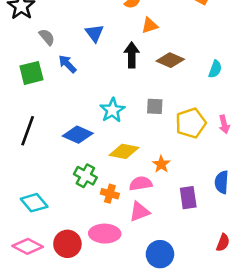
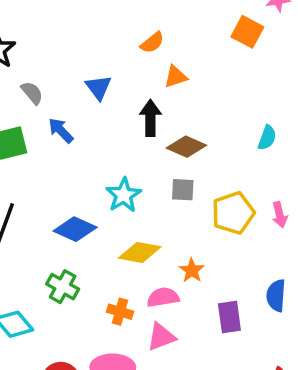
brown diamond: (170, 60) -> (186, 147), moved
green cross: (85, 176) -> (63, 287), moved

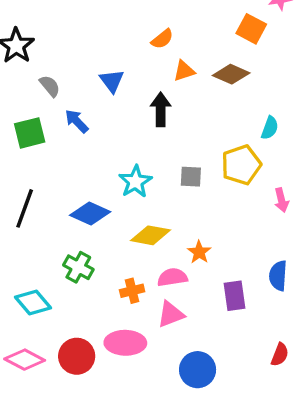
brown diamond: (186, 147) -> (231, 74), moved
yellow pentagon: (233, 213) -> (241, 165), moved
orange cross: (120, 312) -> (132, 291), turned -30

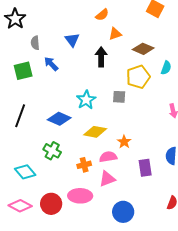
brown diamond: (231, 74) -> (143, 49), moved
gray semicircle: (50, 86) -> (35, 43), turned -144
yellow pentagon: (241, 165) -> (138, 77), moved

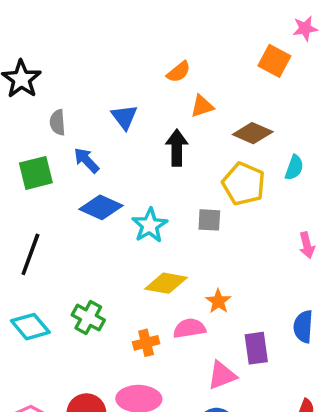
yellow pentagon: (138, 77) -> (244, 184), turned -30
blue diamond: (59, 119) -> (101, 207), moved
cyan diamond: (25, 172) -> (30, 327), moved
pink triangle: (107, 179) -> (222, 375), moved

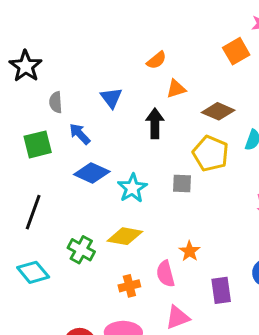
orange square: (274, 61) -> (236, 51), turned 32
yellow diamond: (166, 283) -> (125, 236), moved
green cross: (88, 318) -> (81, 250), moved
pink semicircle: (189, 328) -> (165, 274), turned -96
pink triangle: (222, 375) -> (178, 317), moved

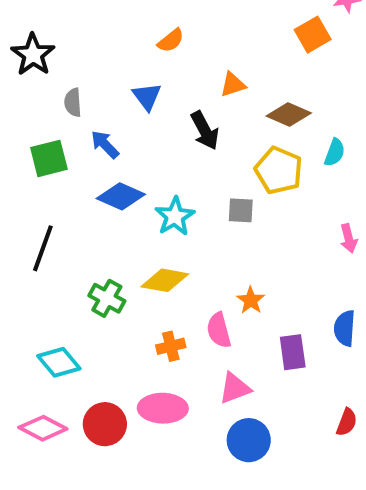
orange semicircle: (156, 60) -> (171, 41), moved
black arrow: (155, 123) -> (205, 130), turned 152
cyan diamond: (33, 272) -> (59, 362), moved

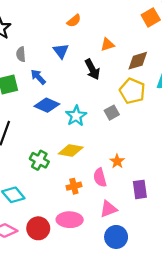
brown diamond: (289, 114) -> (138, 61), turned -40
gray square: (241, 210) -> (112, 113), turned -32

